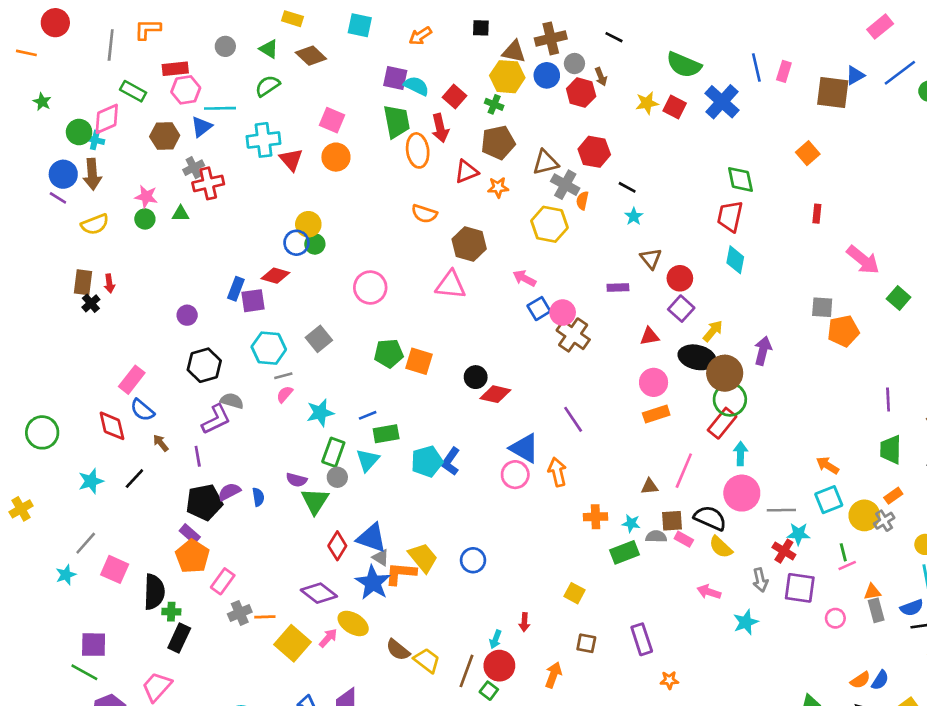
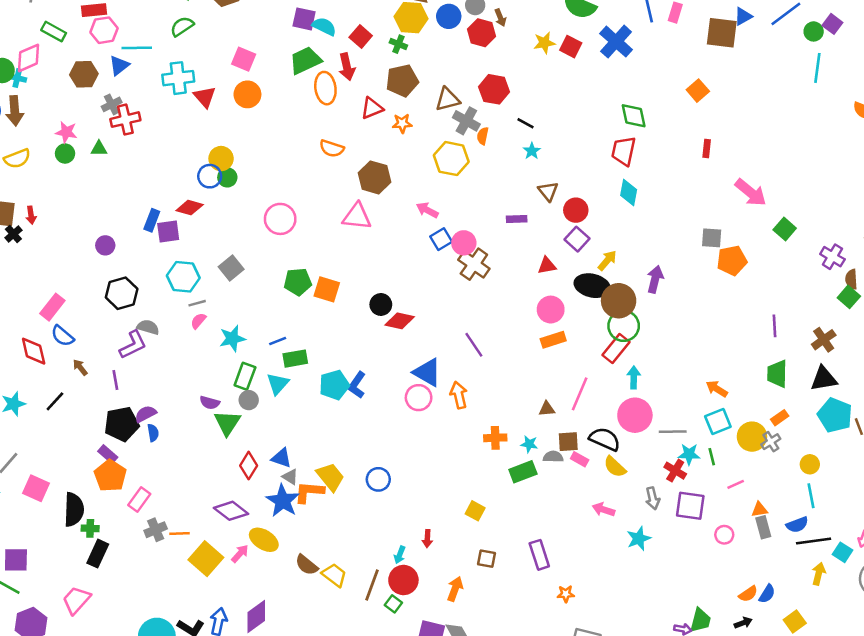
green trapezoid: (397, 121) -> (305, 60), turned -104
blue semicircle: (258, 497) -> (153, 433), moved
blue triangle: (372, 538) -> (281, 458), size x0.7
green line: (843, 552) -> (712, 457), moved

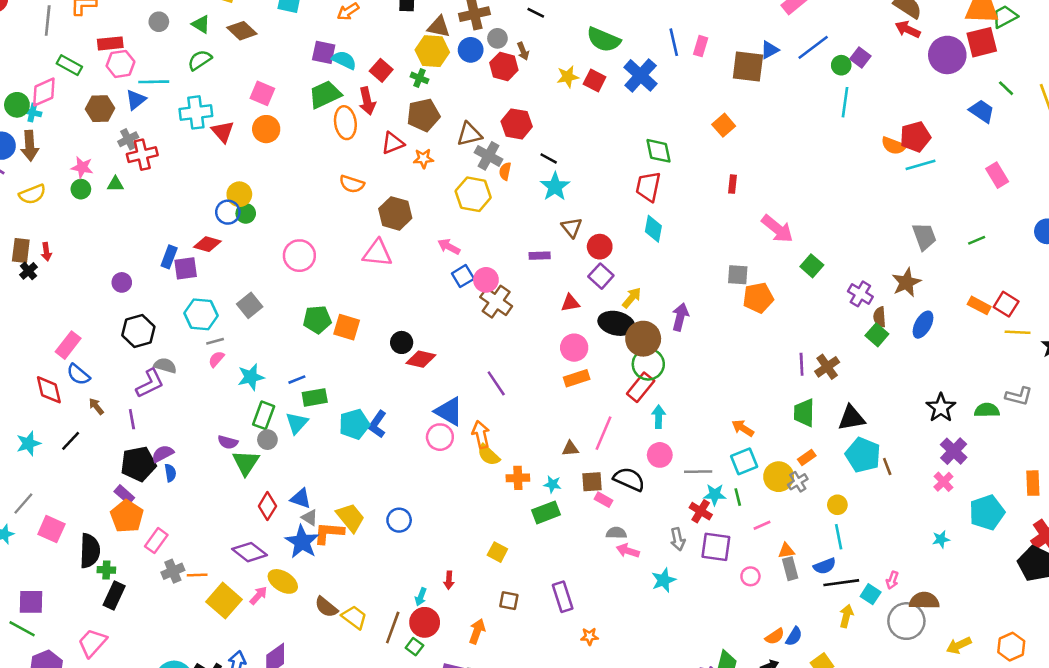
cyan star: (532, 151) -> (555, 187), size x1.6
brown cross: (824, 340) -> (827, 367), moved
pink circle: (635, 415) -> (660, 455), size x0.7
gray semicircle: (553, 457) -> (616, 533), moved
yellow semicircle: (615, 467) -> (489, 455), moved

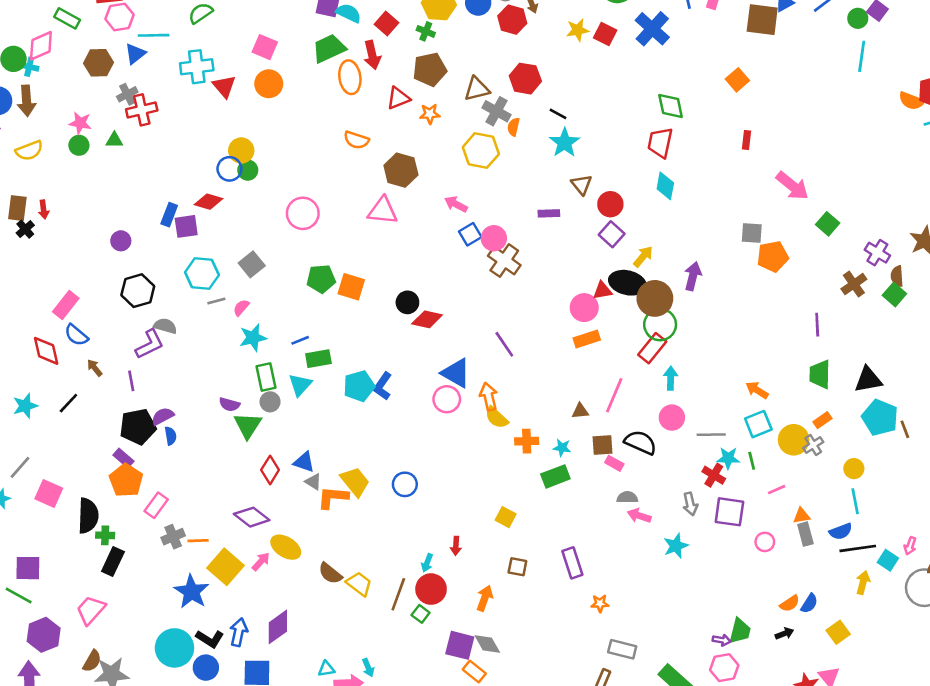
red triangle: (570, 303) -> (603, 291), moved
pink semicircle: (216, 359) -> (241, 308), moved
brown cross: (827, 367) -> (854, 284), moved
green rectangle: (264, 415) -> (266, 377), turned -32
blue star: (302, 542) -> (191, 592), moved

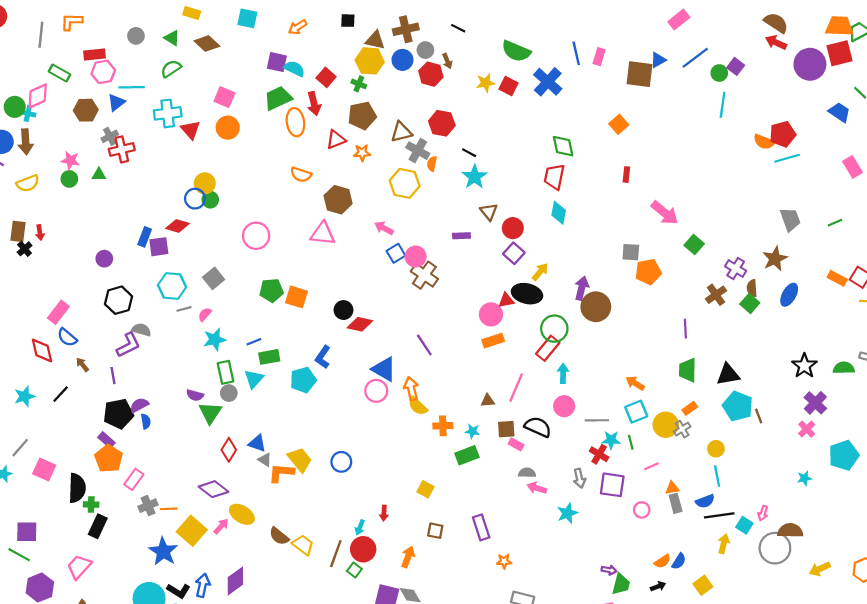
brown circle: (655, 298) -> (596, 307), moved
blue L-shape: (383, 386) -> (323, 357), moved
purple arrow: (722, 640) -> (609, 570), moved

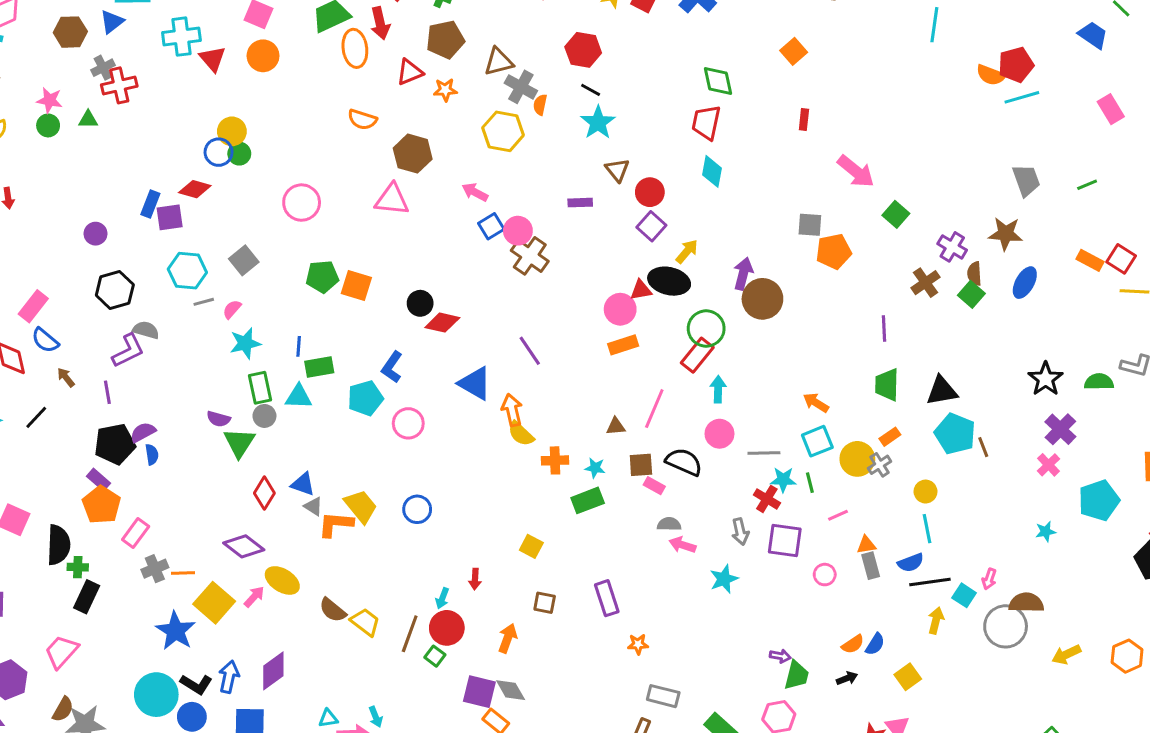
red hexagon: (442, 123) -> (583, 50), moved
brown star: (775, 259) -> (1006, 234), turned 30
blue line: (254, 342) -> (299, 346), turned -64
cyan triangle: (254, 379) -> (299, 397), turned 50
pink circle: (376, 391) -> (408, 423), moved

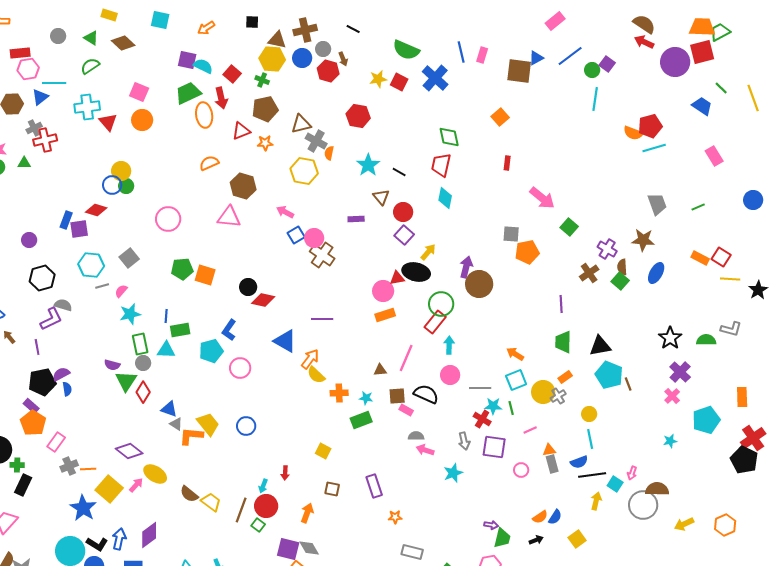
black line: (591, 90) -> (399, 172), moved
orange semicircle: (362, 120) -> (209, 163), turned 138
purple line: (530, 351) -> (322, 319), turned -55
orange arrow: (512, 410) -> (310, 359), turned 50
red diamond: (264, 493) -> (143, 392), moved

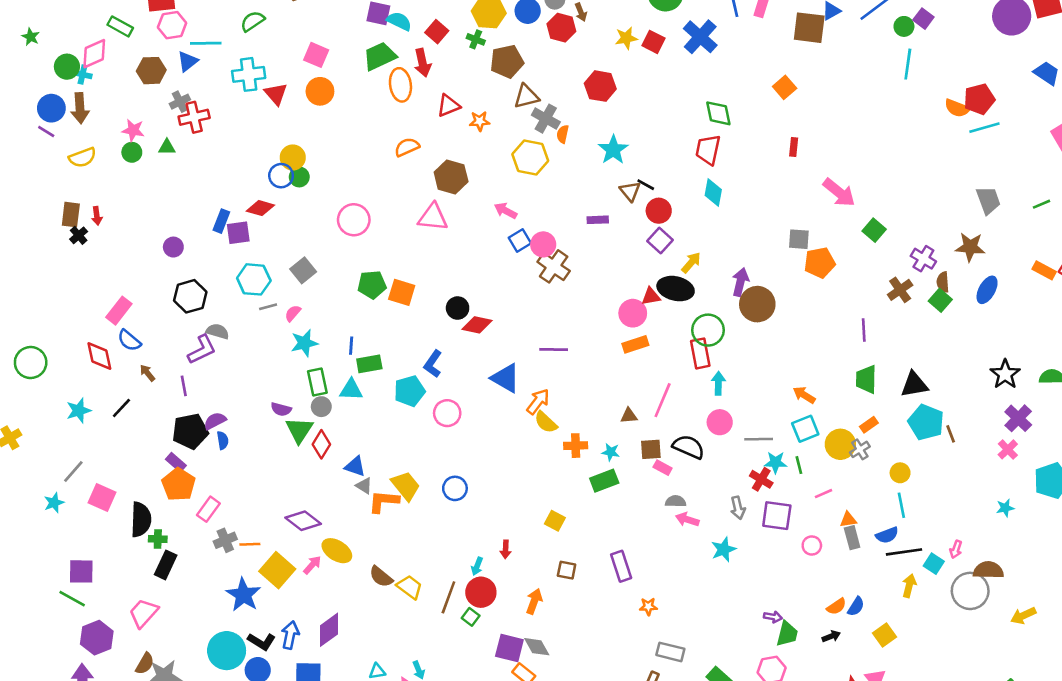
brown pentagon: (265, 109) -> (507, 61), moved
black line: (399, 172) -> (646, 185), moved
red rectangle: (435, 322) -> (700, 353), turned -50

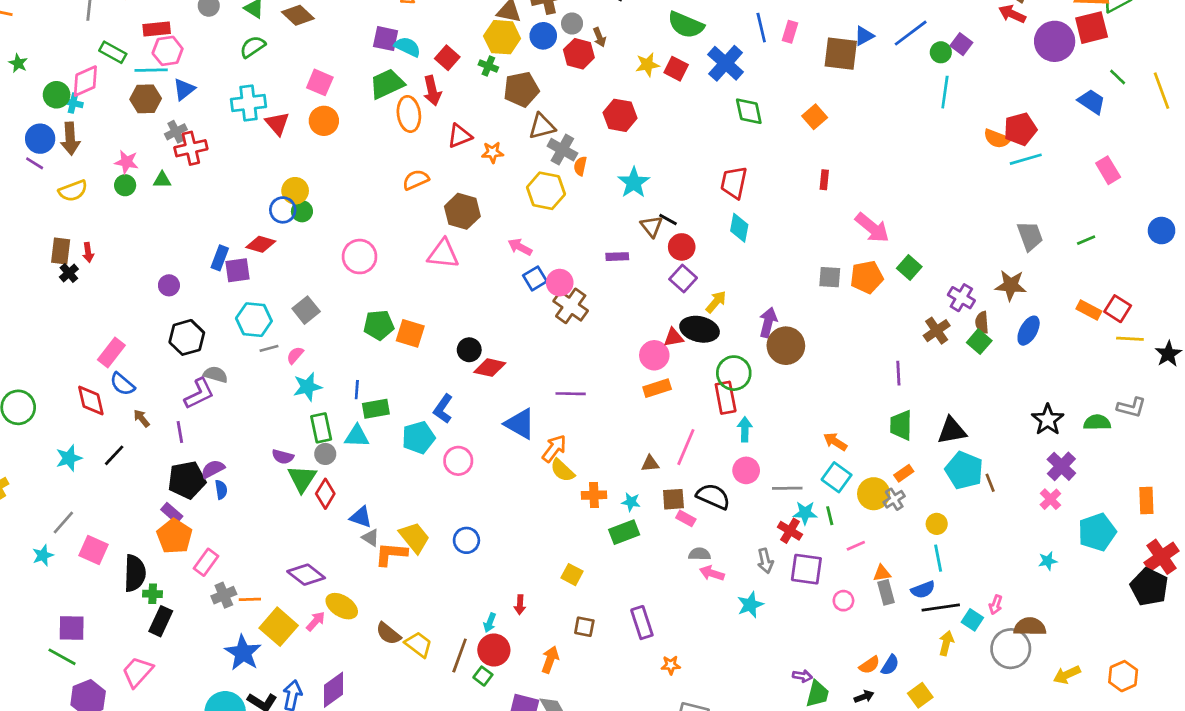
cyan line: (206, 43) -> (151, 70), moved
green diamond: (718, 113) -> (749, 111), moved
orange pentagon: (820, 263) -> (867, 277), moved
cyan square: (805, 429) -> (837, 477), turned -32

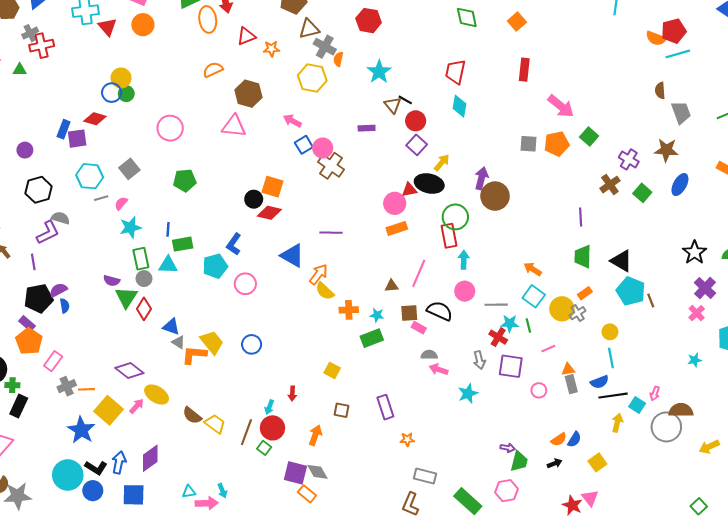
red rectangle: (824, 180) -> (524, 70), size x1.5
brown semicircle: (982, 322) -> (660, 91), moved
orange square: (410, 333) -> (272, 187), moved
black triangle: (952, 431) -> (621, 261), turned 40

